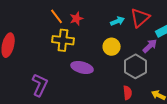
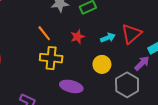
red star: (76, 19) -> (77, 37), moved

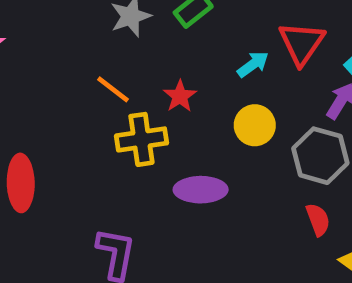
red star: (77, 37) -> (180, 96), moved

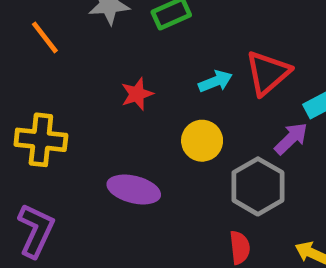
orange line: (113, 89) -> (45, 37), moved
yellow cross: (141, 139) -> (41, 140), moved

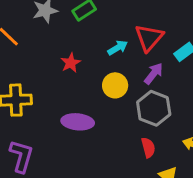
purple arrow: (291, 139) -> (154, 74), moved

